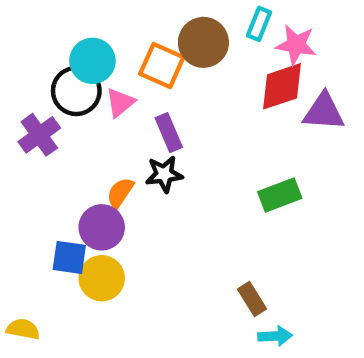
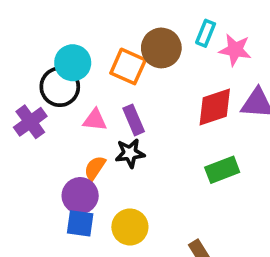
red diamond: (282, 86) -> (215, 107), moved
pink triangle: (120, 102) -> (95, 120), moved, turned 45
blue square: (69, 257) -> (80, 223), moved
yellow circle: (102, 278) -> (130, 227), moved

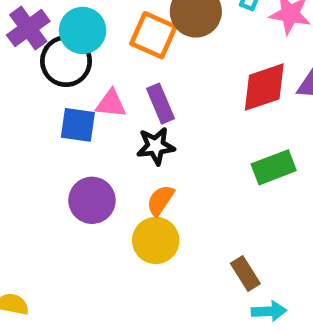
purple cross: (30, 122) -> (28, 28), moved
orange semicircle: (95, 168) -> (160, 200), moved
blue square: (80, 223) -> (78, 125), moved

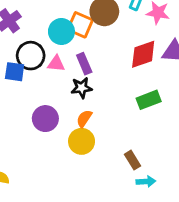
cyan circle: (83, 30) -> (61, 31), moved
black circle: (66, 61) -> (31, 56), moved
blue square: (78, 125) -> (15, 72), moved

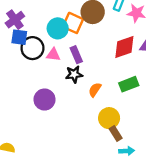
blue square: (15, 72) -> (19, 37), moved
orange semicircle: (84, 119) -> (95, 90), moved
yellow circle: (82, 141) -> (109, 118), moved

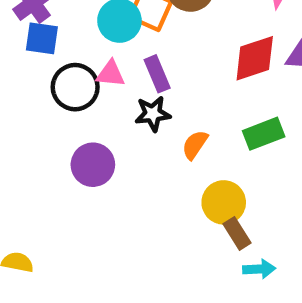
black circle: (32, 48) -> (75, 87), moved

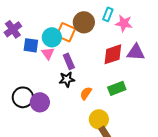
blue square: (42, 38) -> (31, 45), moved
pink triangle: (111, 74) -> (48, 53), moved, turned 48
black circle: (75, 87) -> (23, 97), moved

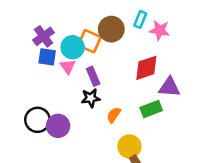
purple cross: (13, 29) -> (44, 36), moved
purple triangle: (136, 52) -> (169, 87), moved

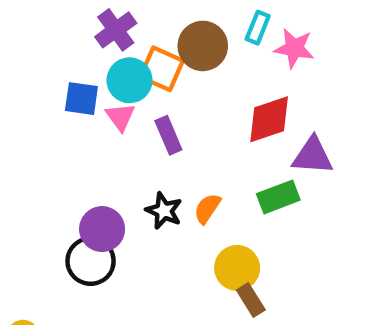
purple cross: (44, 36) -> (116, 30), moved
black star: (91, 98) -> (164, 211), moved, turned 30
black circle: (37, 120) -> (91, 261), moved

